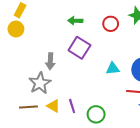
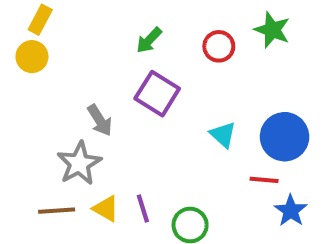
green arrow: (75, 21) -> (149, 40), turned -48
gray arrow: (50, 61) -> (100, 120), turned -35
cyan triangle: (113, 69) -> (223, 135), turned 48

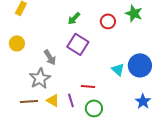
yellow circle: (32, 57) -> (17, 43), moved
cyan triangle: (223, 135) -> (118, 69), moved
red line: (264, 180) -> (88, 86), moved

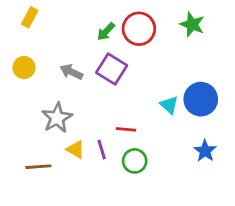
red circle: (108, 21) -> (139, 29), moved, size x1.5
gray arrow: (50, 57) -> (71, 72), moved, turned 147
brown line: (29, 101) -> (38, 167), moved

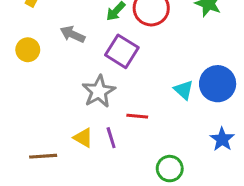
gray arrow: (71, 72) -> (73, 34), moved
gray star: (57, 118) -> (99, 91), moved
green circle: (135, 161) -> (170, 169), moved

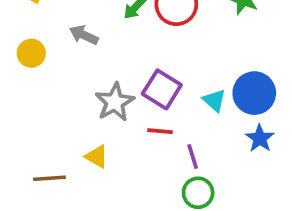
purple square: (122, 51) -> (162, 89), moved
purple line: (111, 138) -> (193, 157), moved
blue star: (222, 139) -> (260, 138), moved

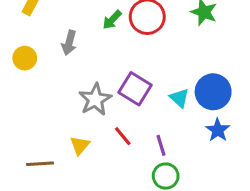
gray arrow: (84, 35) -> (69, 43), turned -100
red line: (160, 131) -> (123, 136), moved, turned 45
yellow triangle: (97, 157) -> (80, 145), turned 40

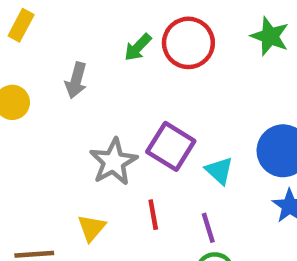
cyan triangle: (179, 98) -> (219, 171), moved
red line: (123, 136) -> (153, 215), turned 30

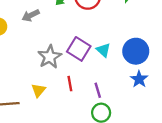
gray arrow: (76, 80) -> (31, 15), turned 48
cyan triangle: (219, 171) -> (103, 50), moved

